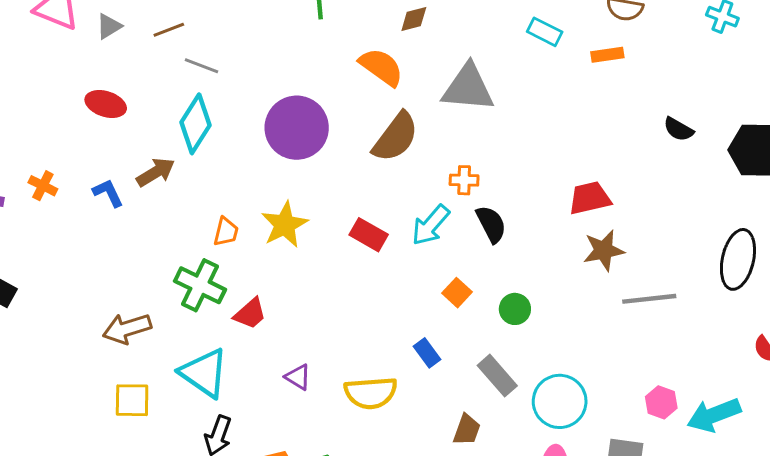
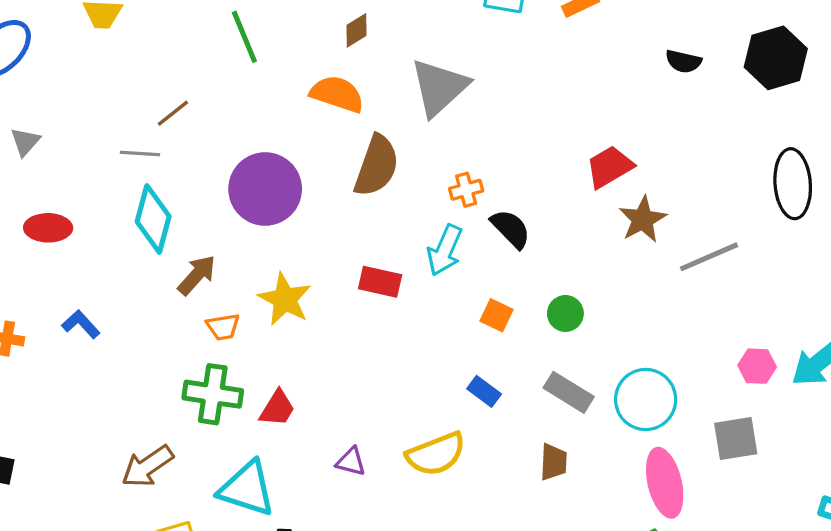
brown line: (169, 30) -> (173, 113), moved
gray triangle: (468, 88) -> (439, 87), turned -30
brown arrow: (156, 172) -> (197, 275), moved
orange trapezoid: (226, 232) -> (223, 327), turned 84

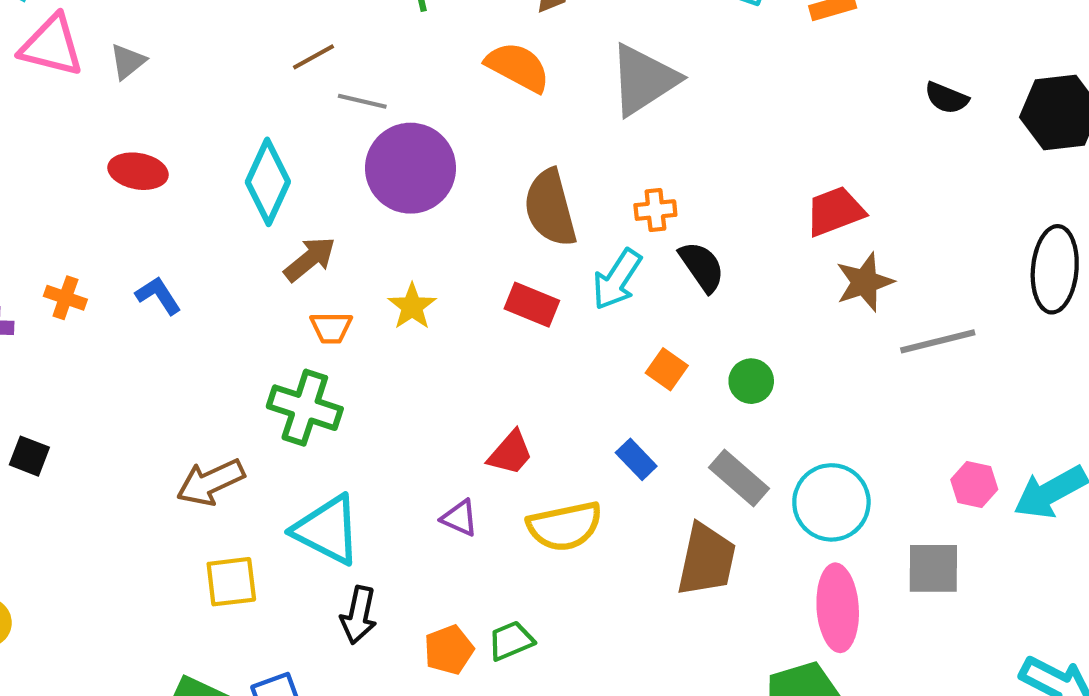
gray line: (140, 153) -> (362, 101), moved
brown semicircle: (376, 166) -> (550, 208), moved, turned 136
yellow star: (285, 299) -> (412, 306), size x0.7
red trapezoid: (277, 408) -> (510, 453), moved
brown trapezoid: (554, 462) -> (706, 560), size x1.6

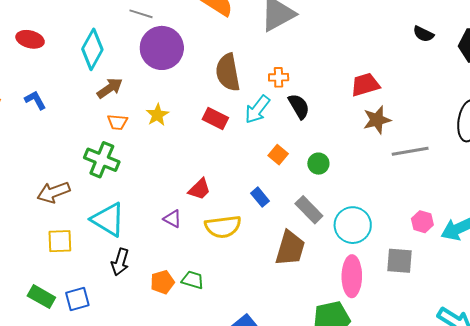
green trapezoid: (511, 641) -> (193, 280), turned 35

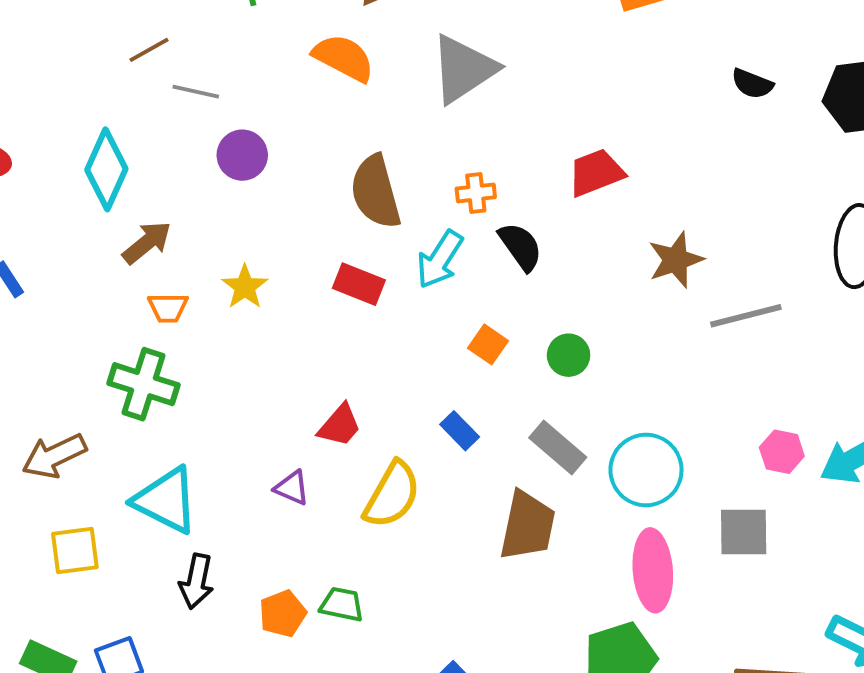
purple circle: (162, 48) -> (242, 155), size x0.6
red trapezoid: (365, 85) -> (596, 173), moved
yellow semicircle: (223, 227) -> (392, 495), turned -48

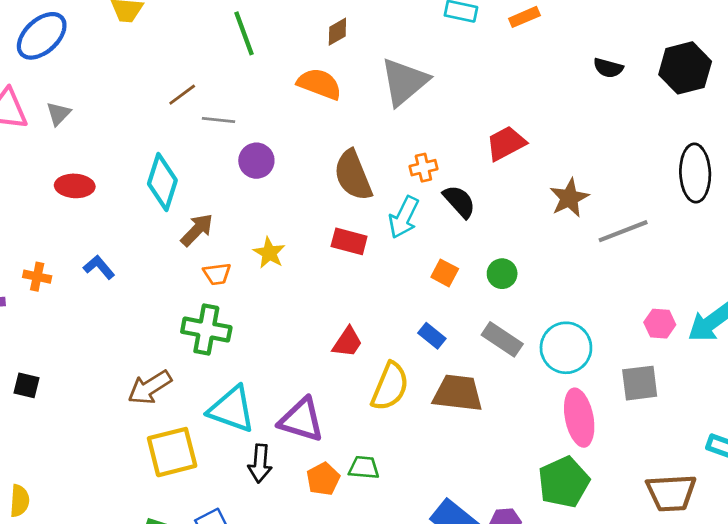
purple triangle: (292, 488) -> (301, 420), moved, size x1.8
brown trapezoid: (527, 526) -> (458, 393), moved, turned -88
yellow square: (75, 551) -> (172, 452), size x1.4

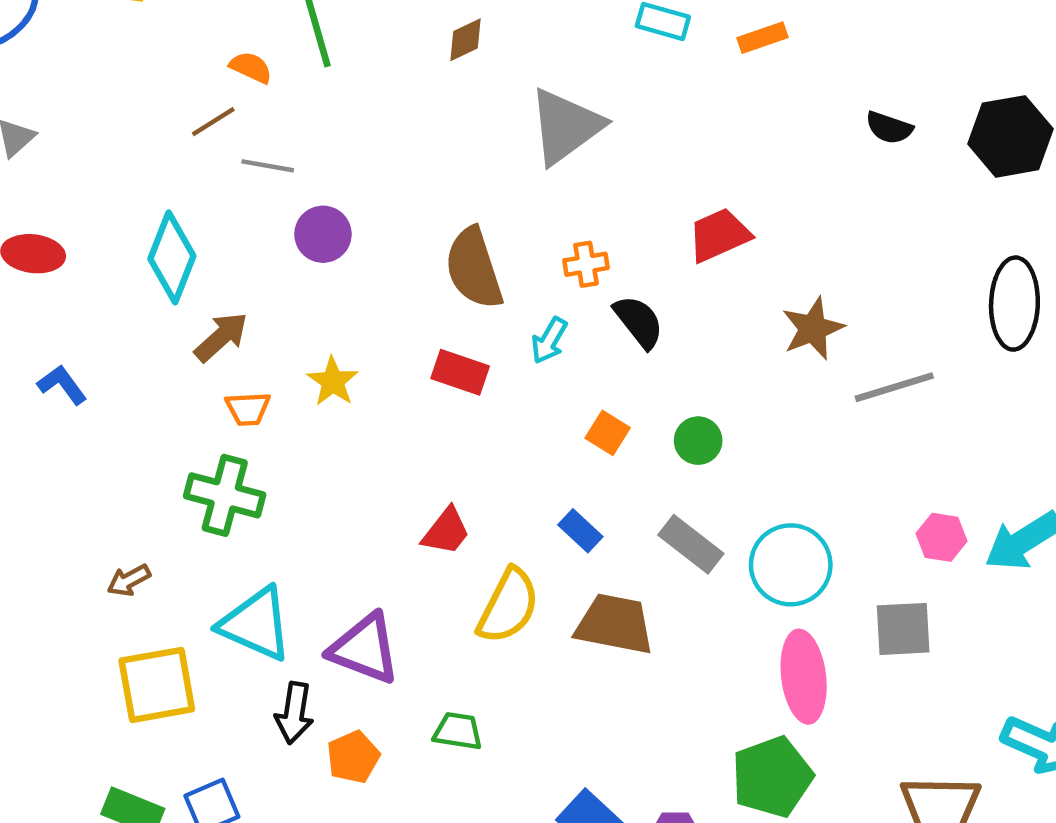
orange semicircle: (319, 84) -> (251, 67), moved, size x0.6
cyan arrow: (404, 217) -> (549, 340), size x0.7
brown arrow: (150, 387) -> (129, 580), size x0.6
orange pentagon: (323, 479) -> (353, 757), moved

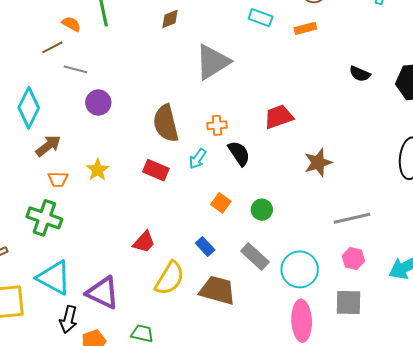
gray line: (894, 387) -> (352, 218), moved
pink hexagon: (942, 537) -> (353, 258), moved

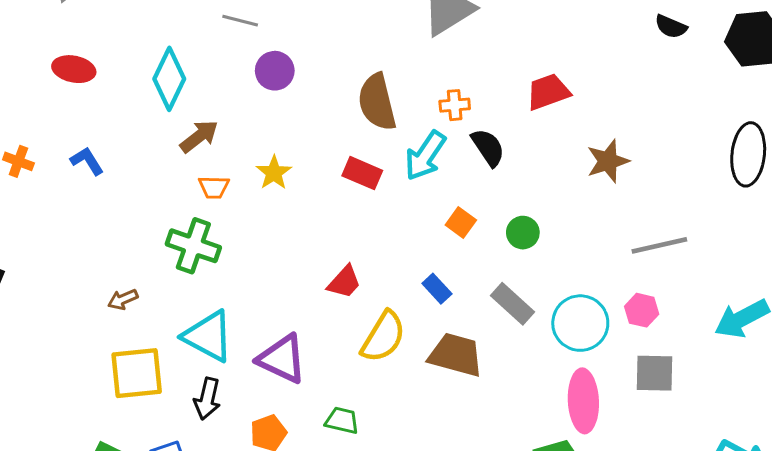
cyan arrow: (198, 159) -> (425, 156), size x1.6
pink hexagon: (353, 258) -> (642, 310), moved
black arrow: (68, 319) -> (207, 399), moved

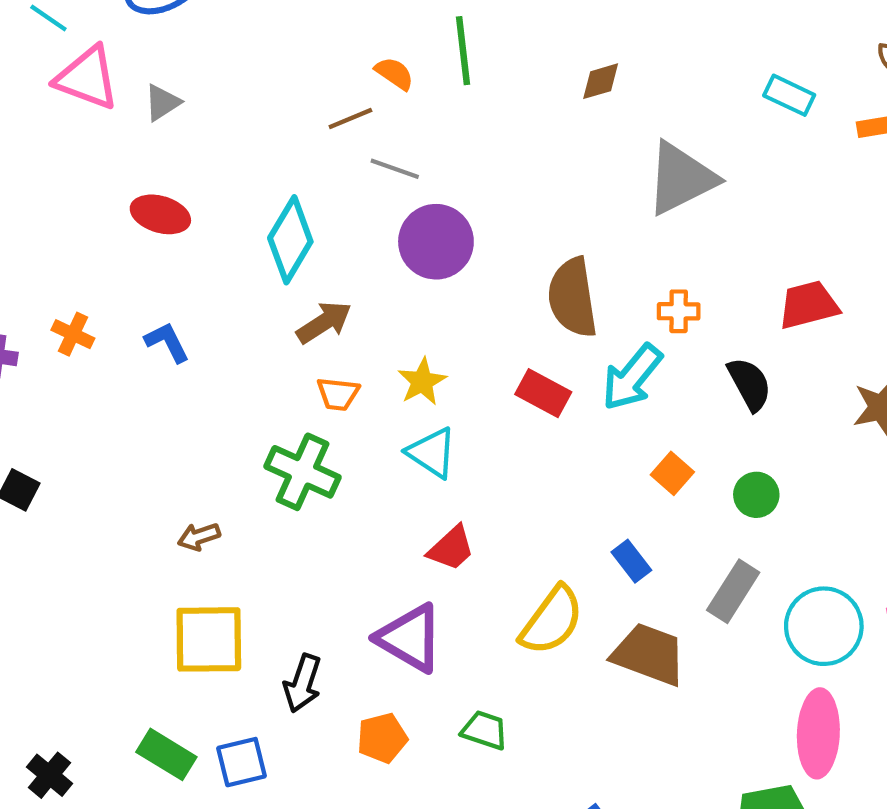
purple circle: (275, 71) -> (436, 242), size x1.4
black semicircle: (488, 147) -> (750, 384), moved
red trapezoid: (344, 282) -> (451, 548), moved
gray rectangle: (513, 304) -> (733, 591), turned 75
cyan triangle: (208, 336) -> (432, 453), moved, size x0.7

